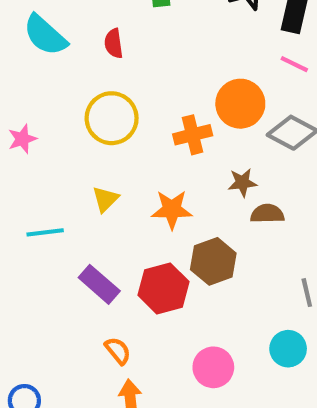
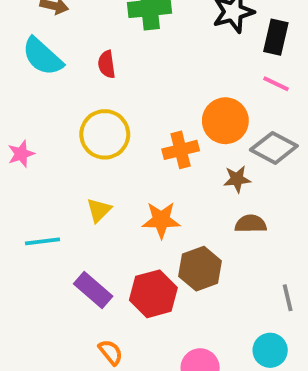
brown star: (242, 183) -> (237, 179), moved

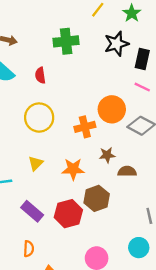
brown star: (237, 179) -> (107, 155), moved
orange semicircle: (111, 352) -> (29, 249), moved, turned 42

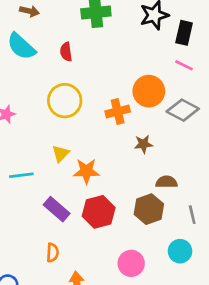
orange star: (73, 169) -> (86, 171), moved
brown semicircle: (127, 171) -> (166, 182), moved
brown hexagon: (97, 198) -> (149, 209), moved

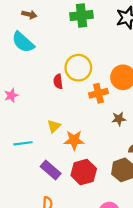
red semicircle: (66, 52) -> (58, 82), moved
yellow circle: (65, 101) -> (78, 68), moved

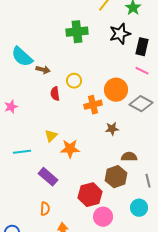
brown arrow: (29, 14) -> (43, 70), moved
yellow circle: (78, 68) -> (74, 81), size x0.6
red hexagon: (84, 172) -> (90, 195), moved

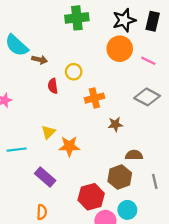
black rectangle: (142, 47) -> (153, 21), moved
orange circle: (116, 90) -> (120, 49), moved
cyan circle: (139, 208) -> (127, 210), moved

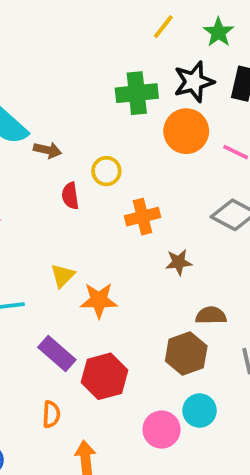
green cross: (77, 18) -> (137, 93), moved
red hexagon: (91, 197) -> (104, 376), moved

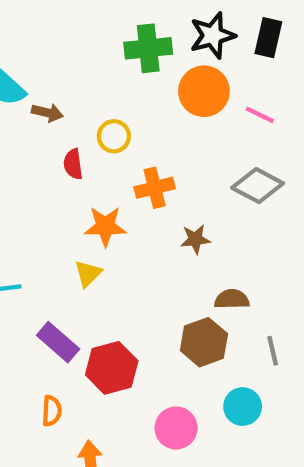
yellow triangle: (63, 276) -> (88, 274), moved
orange star: (99, 300) -> (105, 226), moved
cyan circle: (200, 411) -> (243, 407), moved

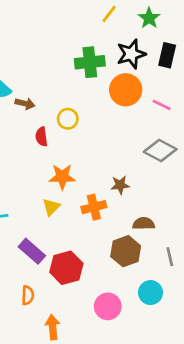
orange cross: (155, 188) -> (94, 207), moved

